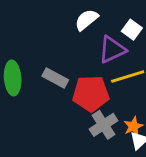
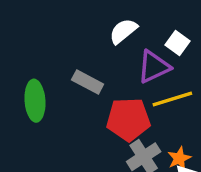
gray rectangle: (55, 78) -> (88, 82), moved

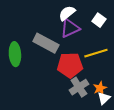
purple triangle: (154, 67) -> (70, 28), moved
gray rectangle: (88, 82) -> (46, 43), size x1.4

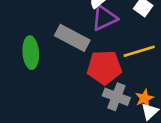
gray cross: (79, 87) -> (116, 97), turned -36

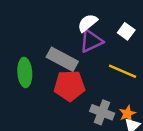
yellow line: (139, 51) -> (123, 71), turned 40
red pentagon: (104, 67) -> (69, 86), moved

